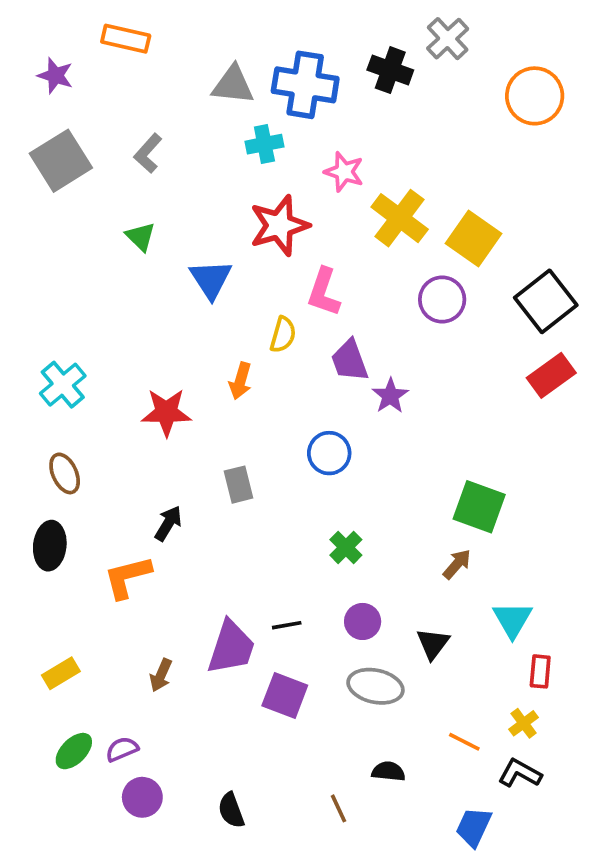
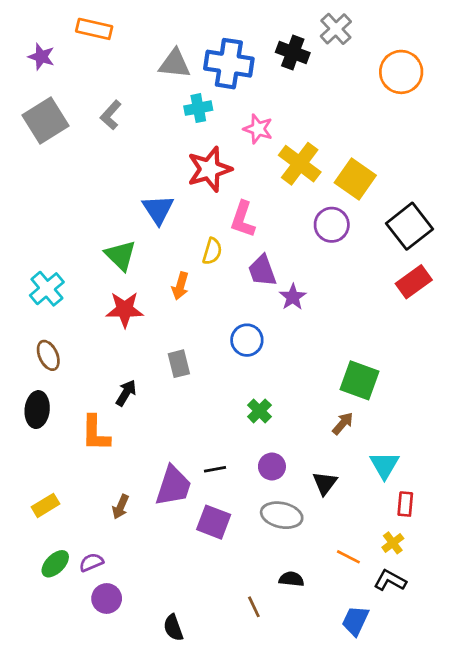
green triangle: (140, 237) -> (121, 255), moved, size x1.4
orange L-shape: (128, 577) -> (96, 433), turned -75
black semicircle: (231, 810) -> (173, 628), moved

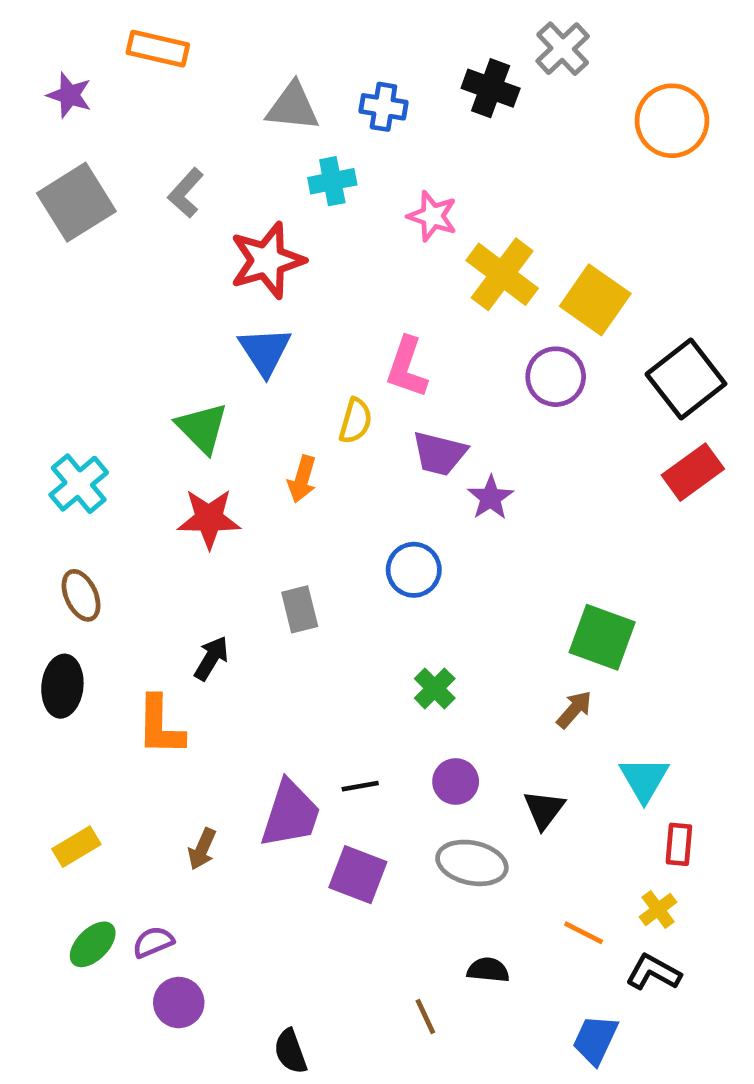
blue cross: (229, 64) -> (383, 107), size x0.6
red star: (209, 169) -> (267, 260), moved
purple trapezoid: (262, 271) -> (439, 453), turned -56

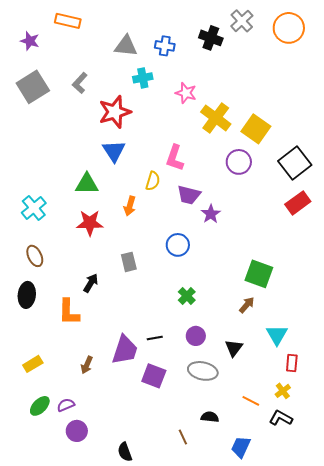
orange circle: (672, 121) -> (289, 28), moved
green triangle: (202, 428) -> (87, 184), turned -45
blue trapezoid: (595, 1040) -> (241, 447), moved

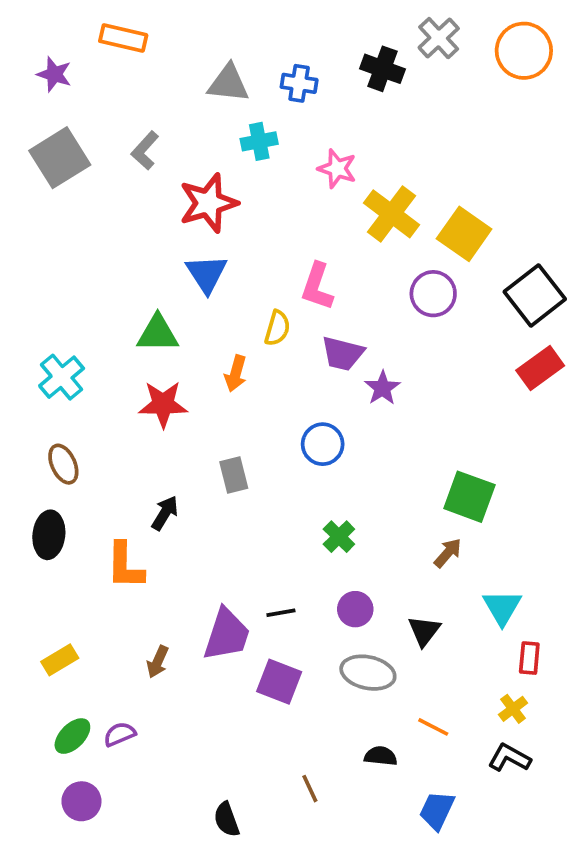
orange line: (251, 401) -> (433, 727), moved
purple circle: (77, 431) -> (81, 801), moved
brown line: (183, 437) -> (310, 789), moved

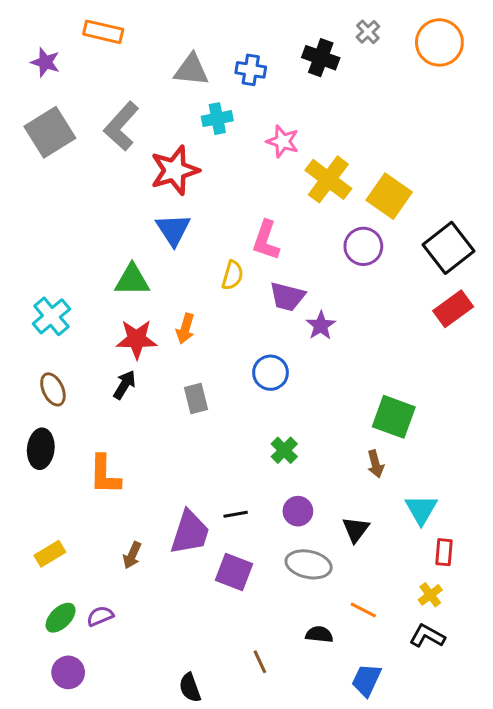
gray cross: (439, 38) -> (368, 32), size x0.7
gray L-shape: (145, 150) -> (121, 126), size x1.5
orange arrow: (236, 373) -> (185, 329), moved
black arrow: (165, 513) -> (124, 385), moved
brown arrow: (448, 553) -> (376, 464), turned 124

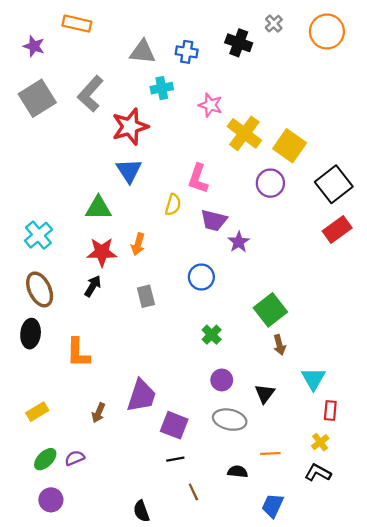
brown ellipse: (53, 389) -> (40, 289), size x1.4
green square: (394, 417) -> (270, 310), moved, turned 32
black line: (236, 514) -> (175, 459), moved
orange line: (363, 610) -> (270, 453), turned -30

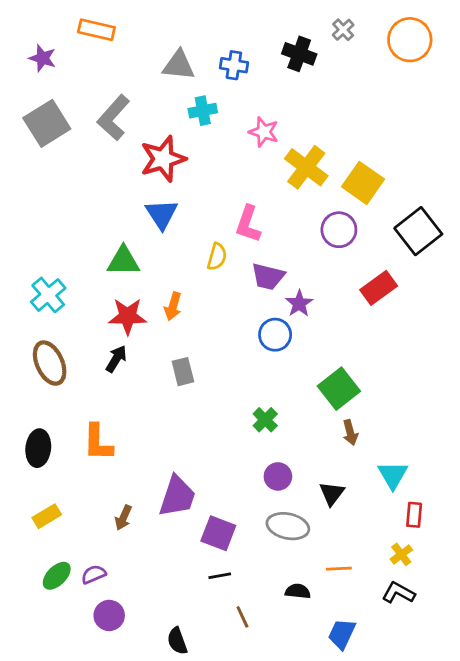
red rectangle: (337, 229) -> (379, 288), moved
blue circle: (201, 277) -> (275, 335), moved
black ellipse: (31, 334) -> (38, 448), moved
purple circle: (51, 500) -> (109, 615), moved

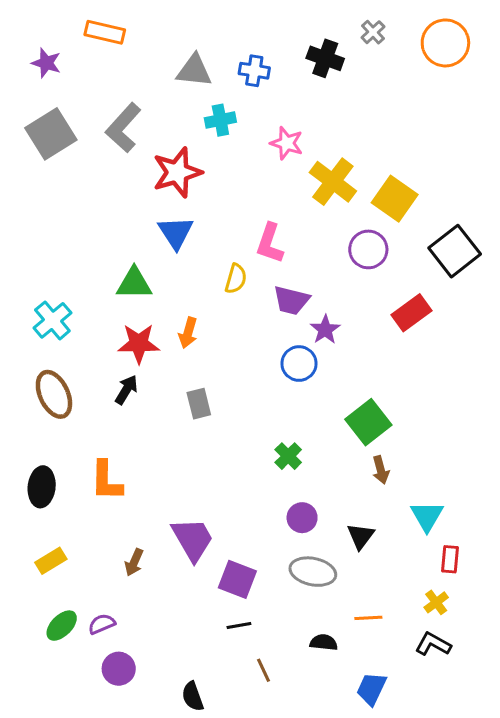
purple trapezoid: (177, 496) -> (193, 539), turned -48

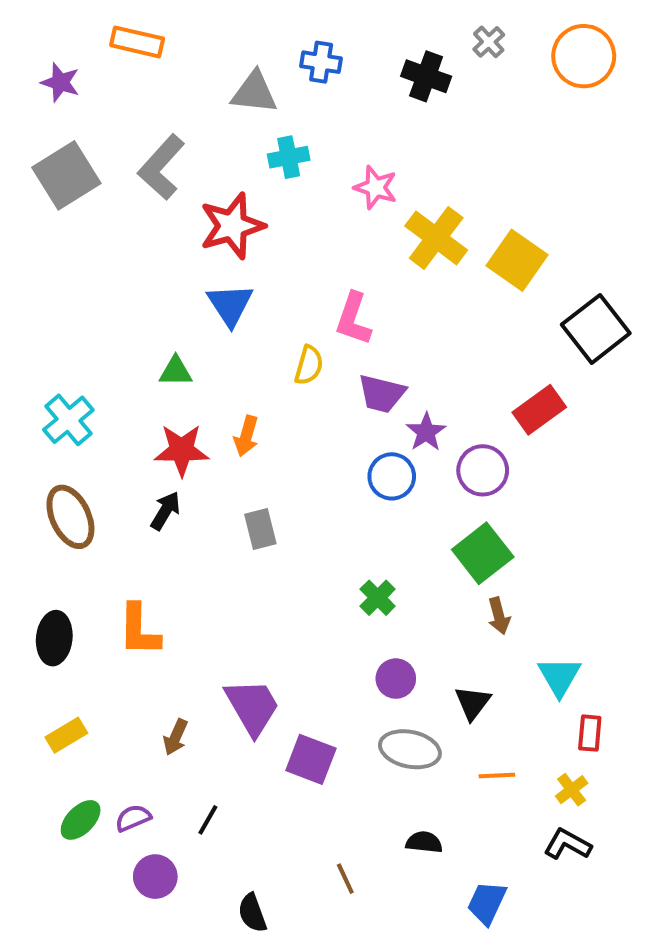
blue cross: (254, 71) -> (321, 62), moved
purple circle: (368, 249) -> (483, 470), moved
green triangle: (134, 283) -> (176, 371), size x0.7
orange line: (368, 618) -> (497, 776), moved
black line: (239, 626) -> (208, 820), moved, turned -50

